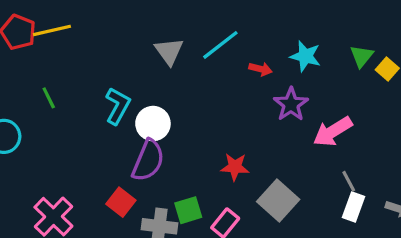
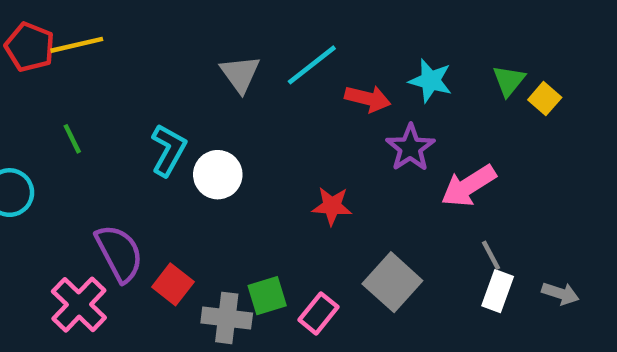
red arrow: (260, 69) -> (368, 99), size x1.4
purple semicircle: (148, 160) -> (119, 253), moved, turned -51
red star: (235, 167) -> (332, 206), moved

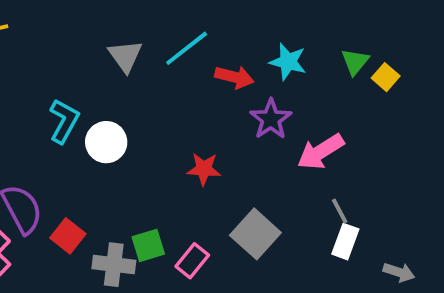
gray arrow: (560, 293) -> (399, 272), moved

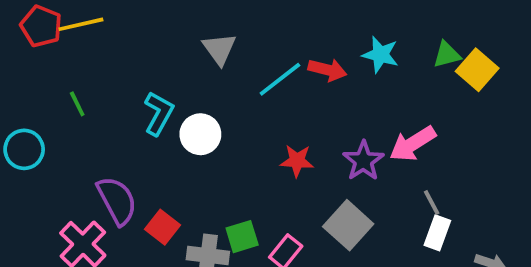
cyan line: (187, 48) -> (280, 79), moved
green triangle: (355, 62) -> (447, 55), turned 36
yellow square: (386, 77) -> (477, 70), size x1.5
purple star: (271, 119) -> (363, 161), moved

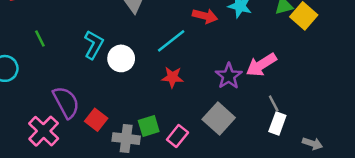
cyan line: (280, 79) -> (171, 41), moved
red star: (297, 161) -> (172, 77), moved

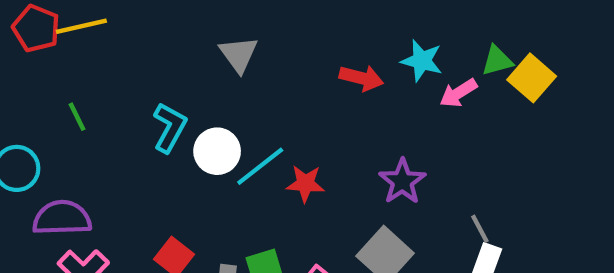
cyan line: (171, 41) -> (260, 166), moved
pink arrow: (261, 65) -> (458, 93), moved, size x0.7
purple semicircle: (66, 102) -> (62, 218), moved, turned -64

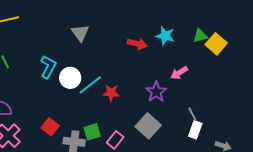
pink arrow: (458, 93) -> (179, 73), moved

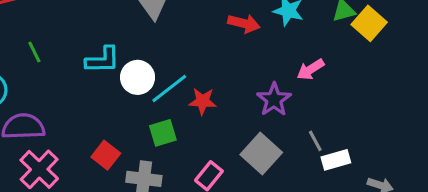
cyan L-shape: (48, 67) -> (103, 60), turned 60
gray line: (192, 114) -> (315, 141), moved
white rectangle: (195, 130) -> (336, 160), turned 54
green square: (92, 132) -> (163, 133), moved

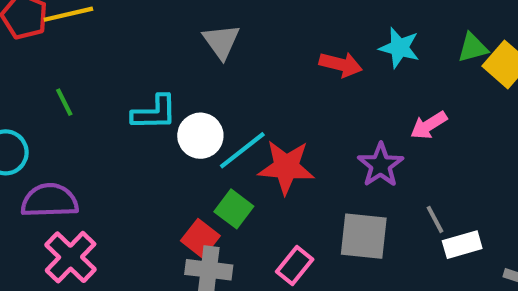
red star: (203, 101) -> (286, 167), size x1.5
green square: (163, 133) -> (234, 209), turned -36
gray square: (261, 154) -> (364, 236), turned -36
red square: (106, 155) -> (200, 238), moved

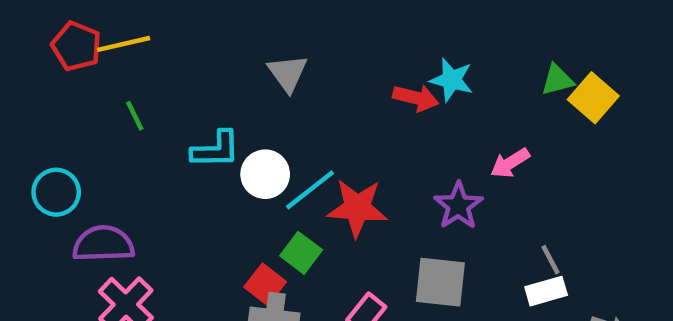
cyan star: (399, 48) -> (452, 80), moved
green line: (64, 102) -> (135, 116), moved
gray line: (435, 219) -> (550, 260), moved

